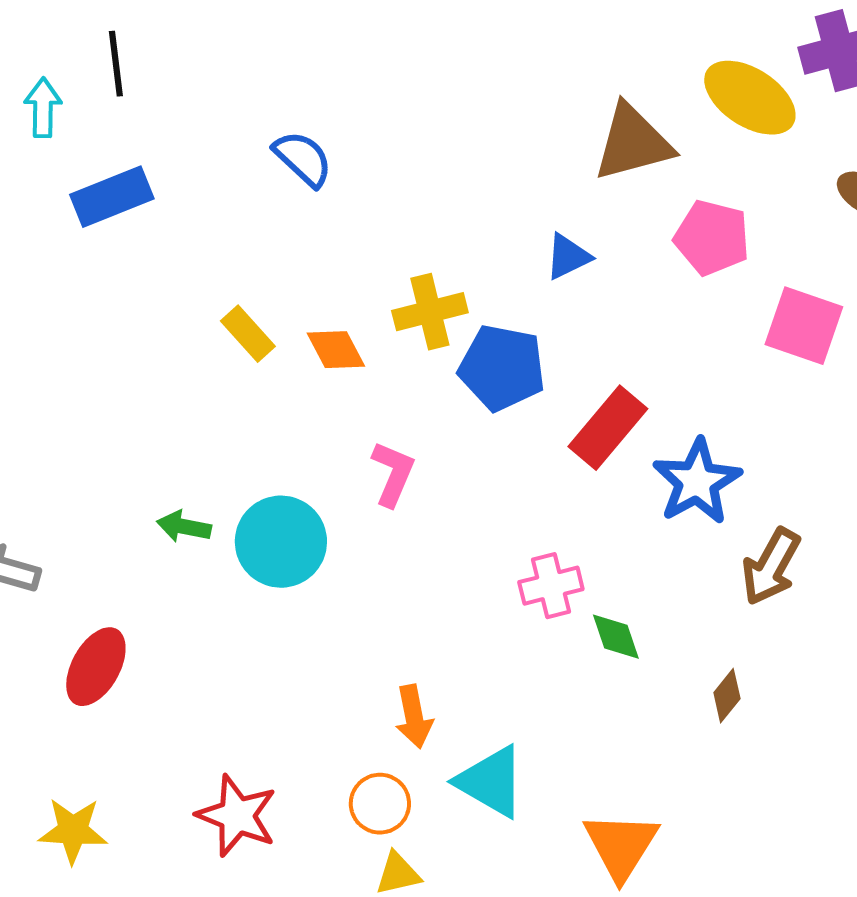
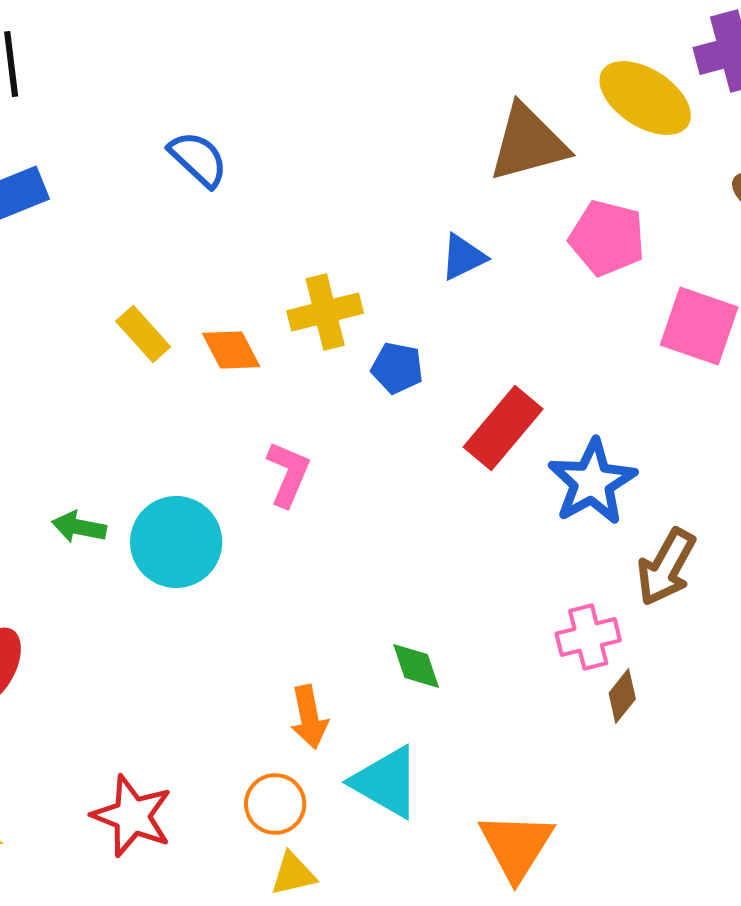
blue pentagon: (502, 368) -> (397, 368), size x0.6
pink cross: (551, 586) -> (588, 637), moved
green diamond: (616, 637) -> (416, 666), moved

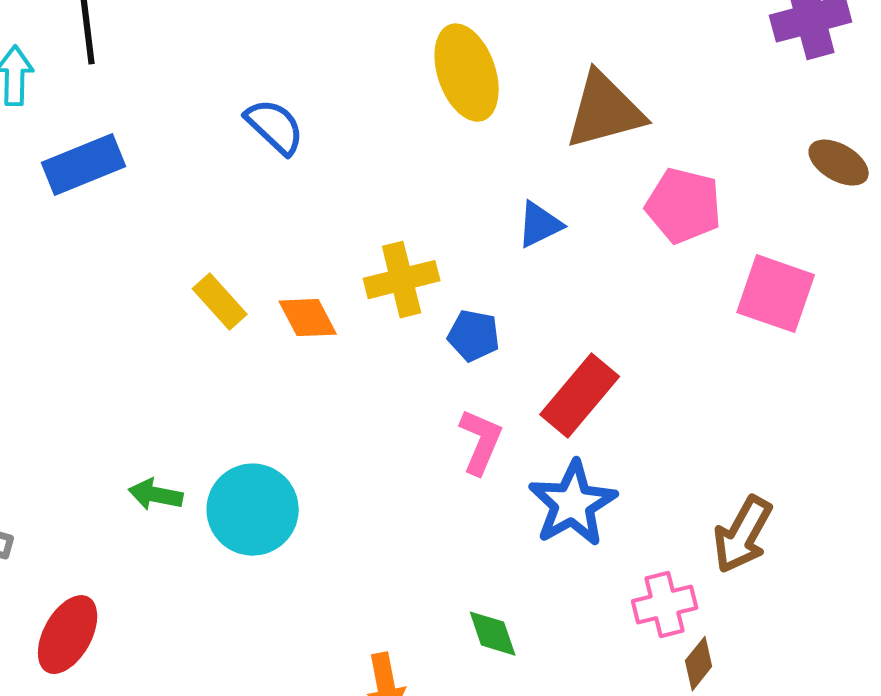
yellow ellipse: (645, 98) -> (467, 73), moved, turned 38
pink L-shape: (288, 474) -> (481, 442), moved
blue star: (592, 482) -> (573, 504), moved

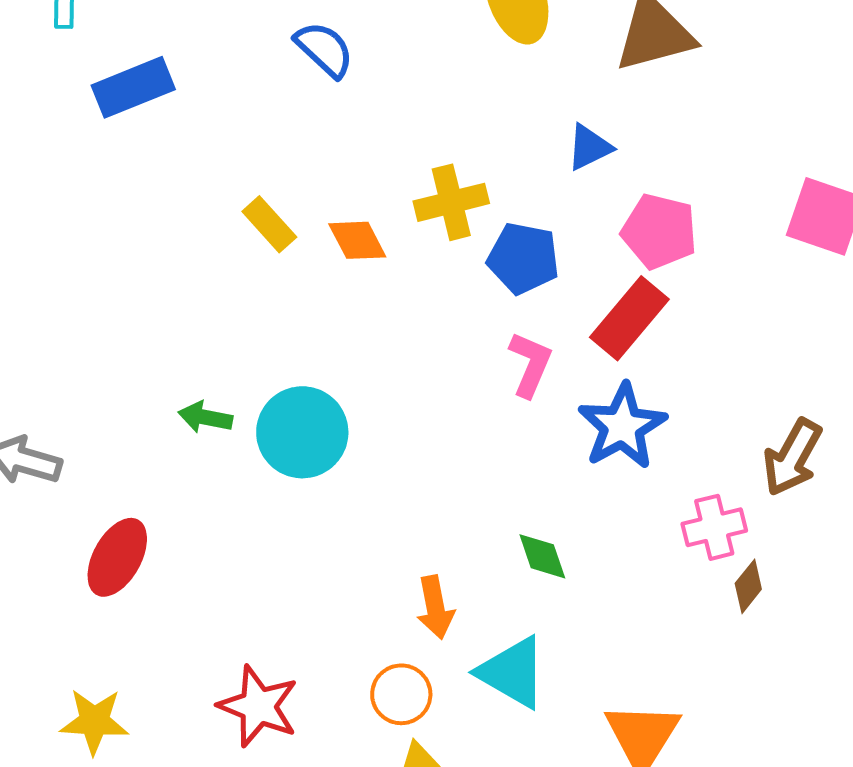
pink pentagon: (684, 206) -> (659, 231), moved
blue pentagon: (474, 336) -> (523, 258), size x1.4

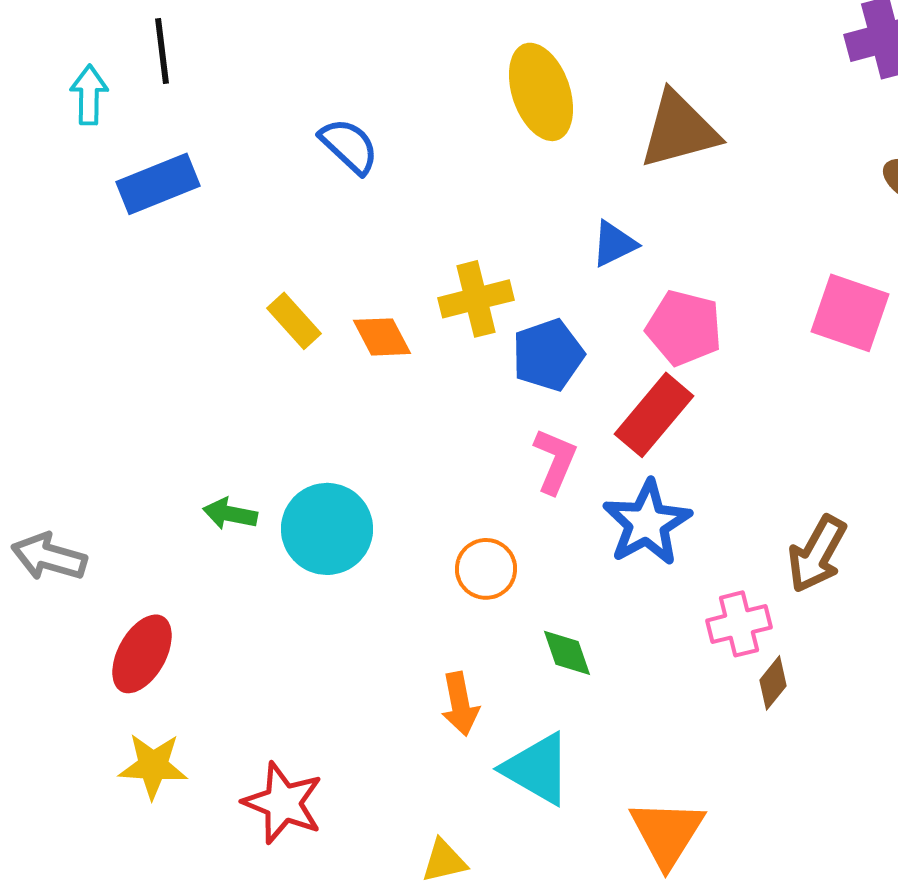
blue pentagon: (523, 258) -> (548, 355), turned -30
orange circle: (401, 694) -> (486, 569), moved
yellow star: (94, 721) -> (153, 766), moved

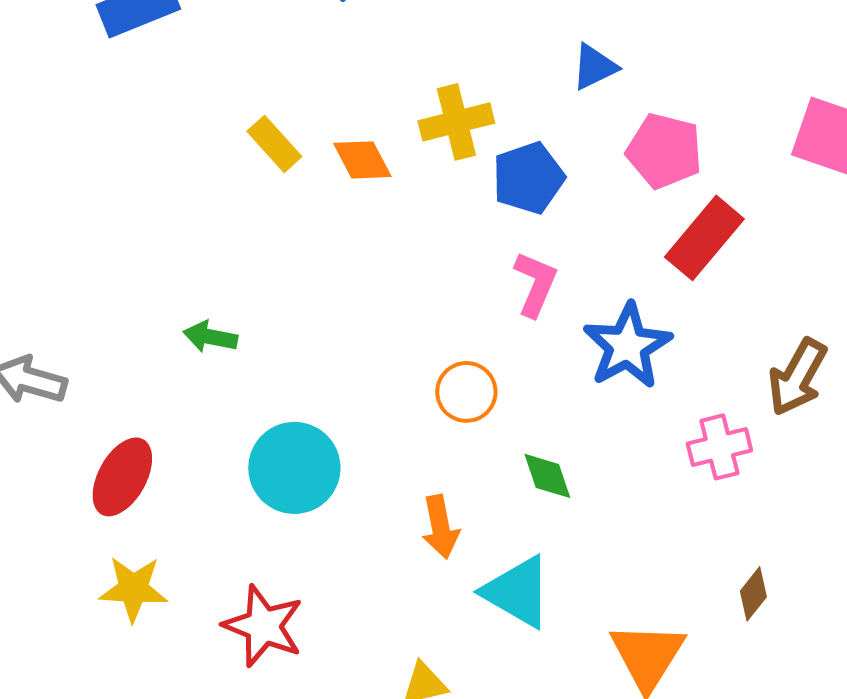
red rectangle: (654, 415) -> (704, 238), moved
cyan circle: (327, 529) -> (294, 468), moved
brown diamond: (773, 683) -> (753, 594), moved

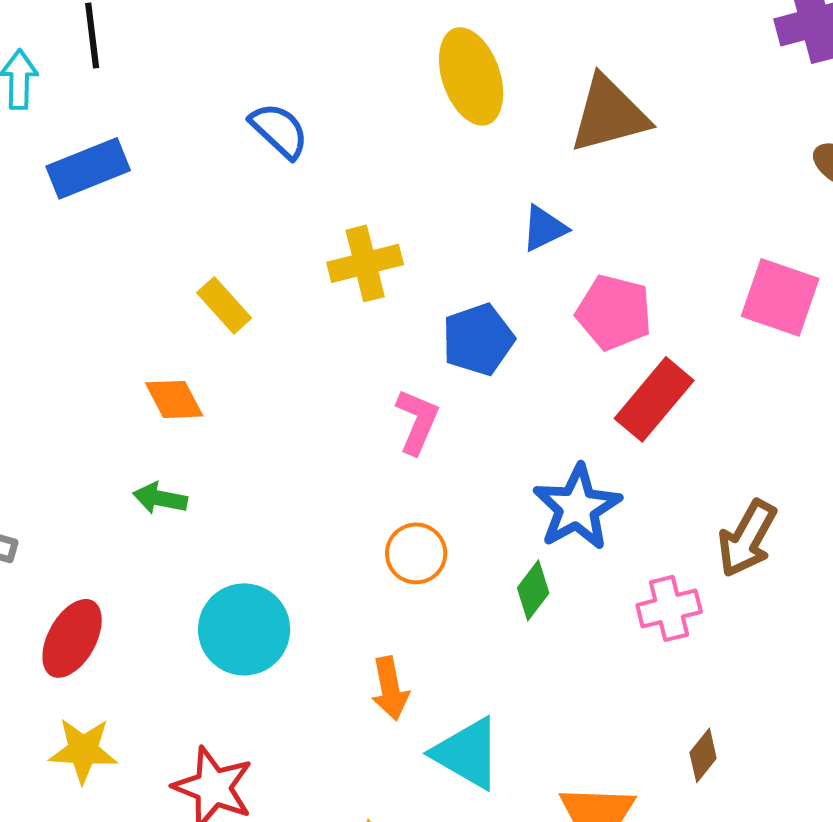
yellow cross: (456, 122) -> (365, 263), moved
orange diamond: (362, 160) -> (174, 399), moved
pink L-shape: (535, 284) -> (417, 421), moved
green diamond: (547, 476) -> (533, 590), moved, turned 56

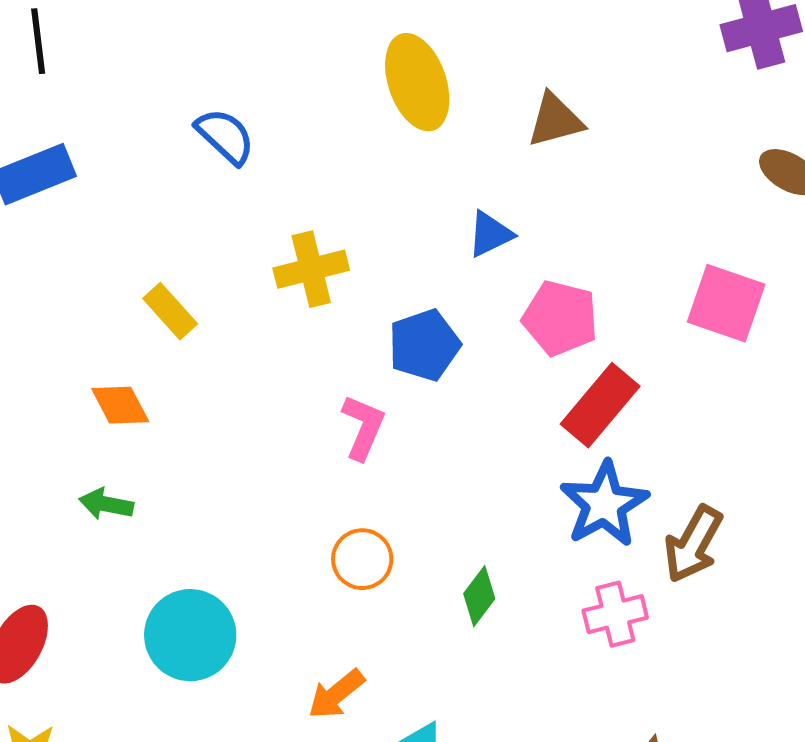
brown triangle: (609, 114) -> (555, 120), size x0.7
blue star: (577, 507) -> (604, 504), moved
orange arrow: (390, 688) -> (336, 694), turned 62

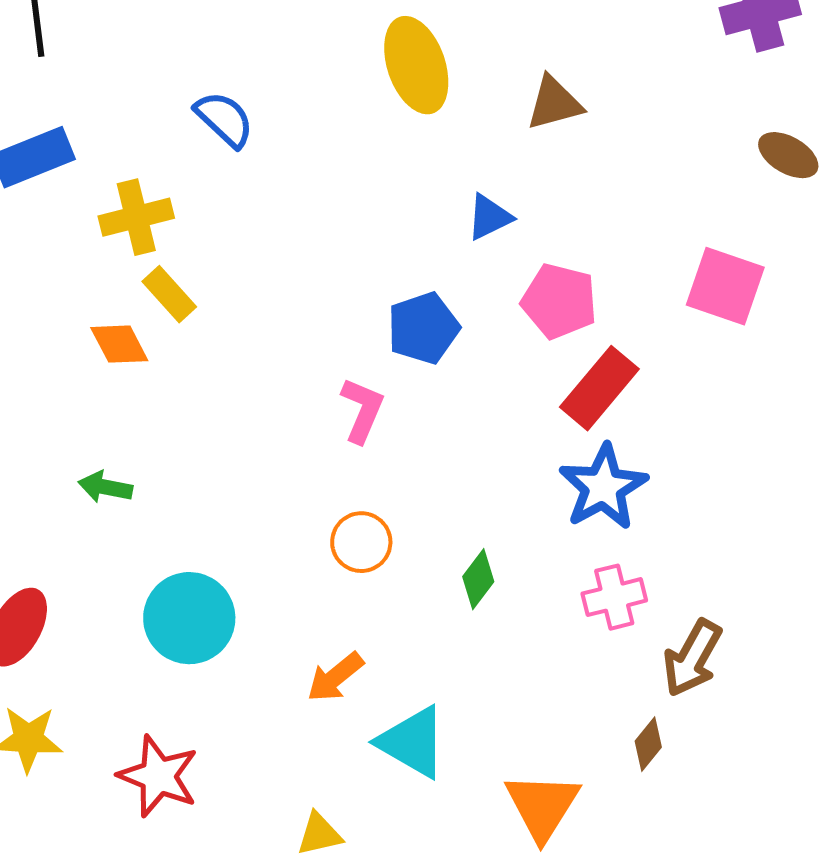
yellow cross: (311, 269) -> (136, 217), moved
orange diamond: (120, 405) -> (119, 344), moved
brown arrow: (693, 544) -> (692, 658), moved

